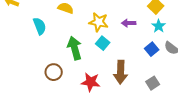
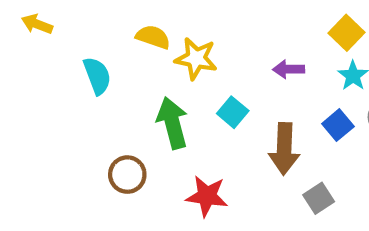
yellow star: (99, 22) -> (196, 58), moved
brown arrow: (121, 72) -> (284, 149), moved
gray square: (153, 83) -> (319, 198), moved

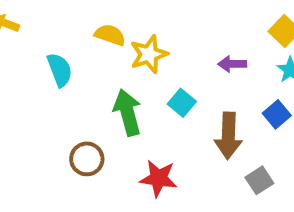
yellow star: (196, 58) -> (149, 54), turned -30

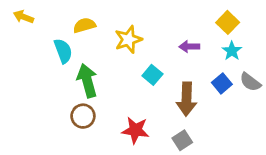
yellow semicircle: (110, 35) -> (84, 25), moved, turned -35
green arrow: (128, 112) -> (87, 81), moved
gray square: (259, 180) -> (182, 140), moved

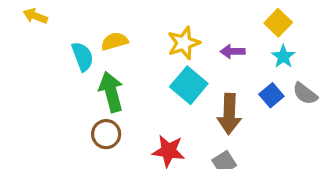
yellow semicircle: (84, 25) -> (115, 41), moved
yellow star: (128, 40) -> (184, 43), moved
cyan square: (152, 75) -> (189, 85), size x1.5

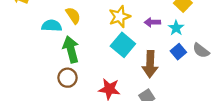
yellow semicircle: (115, 41) -> (73, 15), turned 72
cyan semicircle: (82, 56) -> (52, 26), turned -66
cyan star: (283, 56) -> (176, 28), moved

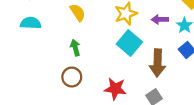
cyan semicircle: (52, 26) -> (31, 23), moved
green arrow: (71, 49) -> (75, 48), size x0.6

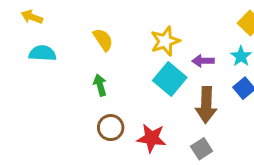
purple arrow: (160, 20) -> (203, 61), moved
brown circle: (72, 77) -> (111, 128), moved

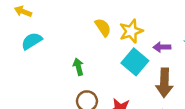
yellow semicircle: (103, 40) -> (103, 27), moved
cyan semicircle: (42, 53) -> (32, 41), turned -35

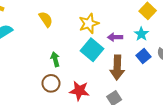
yellow semicircle: (103, 27) -> (46, 19), moved
green arrow: (78, 67) -> (55, 59), moved

